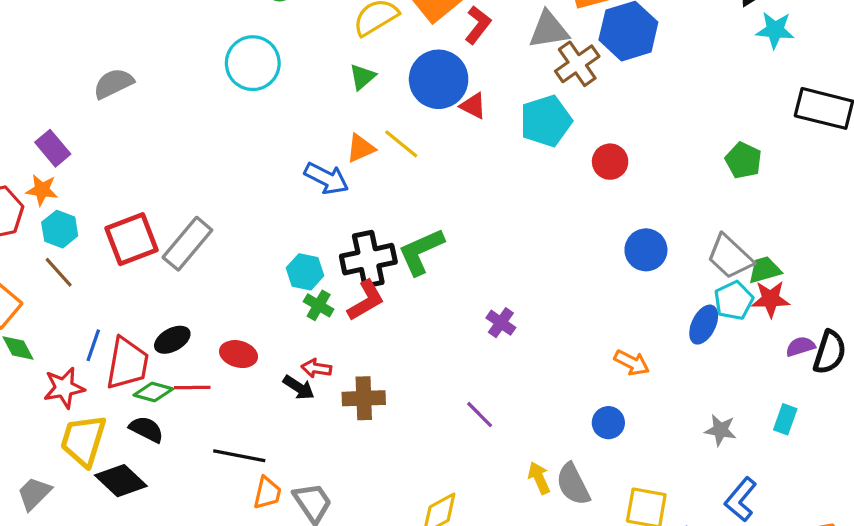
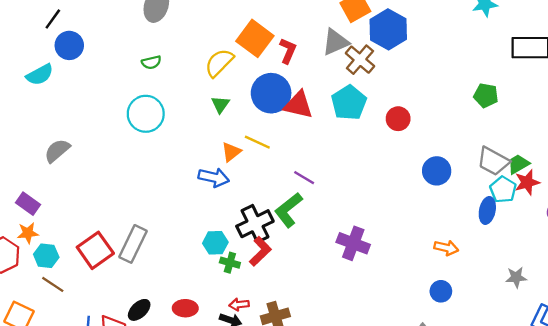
red triangle: (473, 106) -> (298, 105), size x1.6
purple cross: (501, 323) -> (353, 243), size x1.6
purple line: (480, 415) -> (304, 178), moved

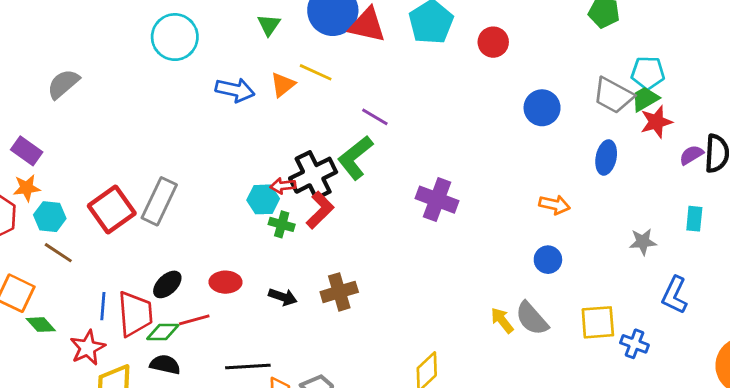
blue arrow: (214, 177) -> (235, 90), moved
cyan pentagon: (503, 190) -> (648, 73), moved, turned -30
red arrow: (239, 305) -> (283, 186), moved

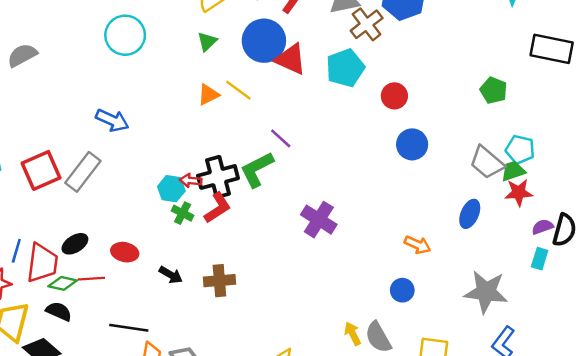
blue arrow: (235, 90) -> (112, 120), moved
blue circle: (542, 108) -> (412, 144), moved
cyan rectangle: (694, 219) -> (540, 259), moved
gray star: (643, 242) -> (486, 292), size x1.8

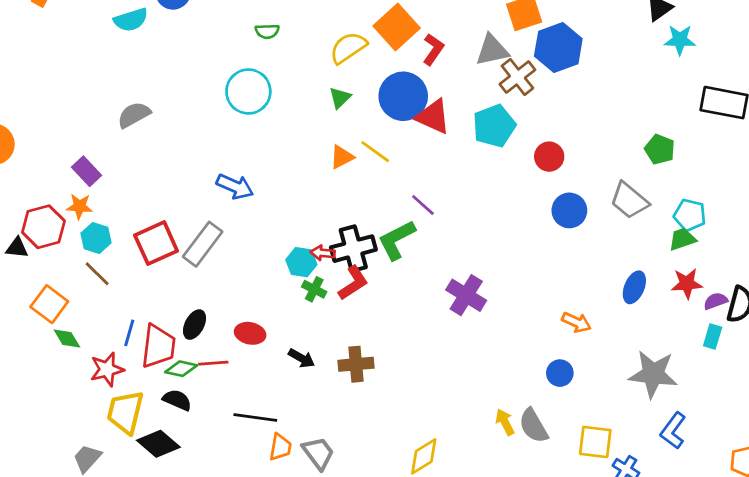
gray trapezoid: (487, 162) -> (629, 200), moved
red star: (519, 193) -> (687, 283), moved
black ellipse: (75, 244) -> (194, 325), turned -30

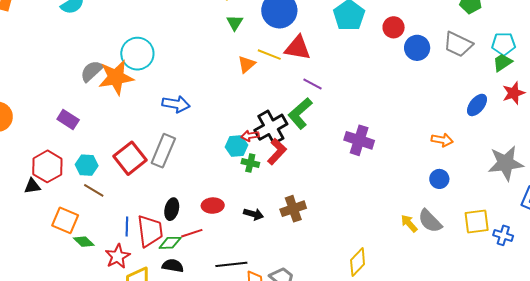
cyan circle: (248, 91) -> (137, 54), moved
red triangle: (433, 117) -> (298, 48), moved
orange star: (79, 206) -> (116, 77), moved, size x1.8
blue circle: (569, 210) -> (417, 48), moved
blue ellipse: (634, 287) -> (477, 105), turned 30

